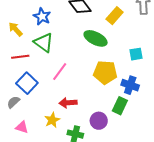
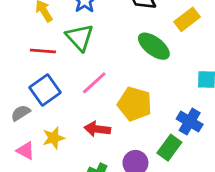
yellow pentagon: (105, 72) -> (135, 104), moved
yellow star: (52, 120) -> (54, 138), moved

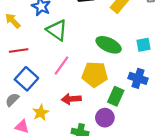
green triangle: (80, 37) -> (57, 30), moved
green ellipse: (154, 46) -> (109, 45), moved
green rectangle: (169, 148) -> (116, 96), moved

